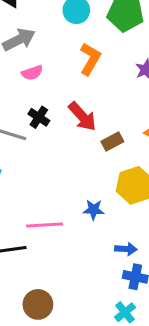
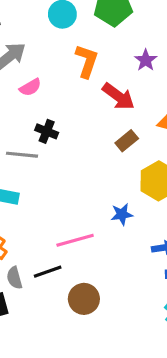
red arrow: (82, 117) -> (118, 96), moved
brown circle: (38, 304) -> (84, 299), moved

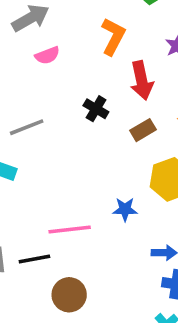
red arrow: (118, 96) -> (142, 80), turned 32
black cross: (47, 131) -> (96, 109), moved
gray line: (22, 155) -> (27, 127), turned -36

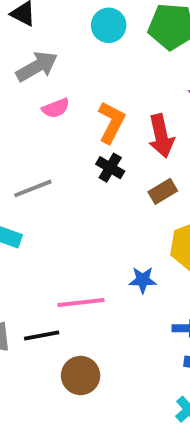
orange L-shape: (113, 36) -> (111, 122), moved

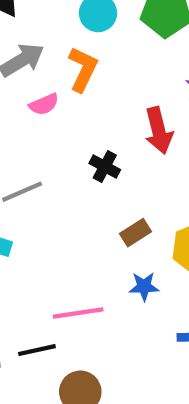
orange L-shape: (111, 122) -> (83, 69), moved
brown rectangle: (163, 191) -> (136, 233), moved

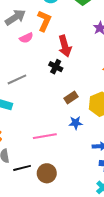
red arrow: (159, 131) -> (65, 46), moved
black line: (37, 350) -> (22, 168), moved

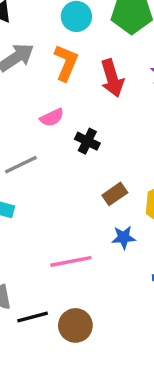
pink semicircle: (26, 38) -> (52, 117), moved
red arrow: (65, 46) -> (112, 78), moved

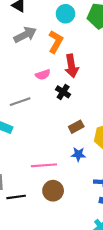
red arrow: (112, 78) -> (71, 66), moved
brown circle: (75, 325) -> (53, 191), moved

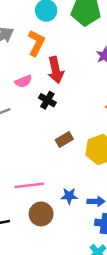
blue star: (78, 154) -> (69, 196), moved

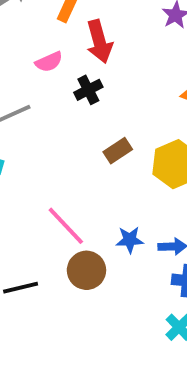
black cross: (47, 100) -> (88, 90), turned 35
pink line: (29, 185) -> (66, 226), turned 56

